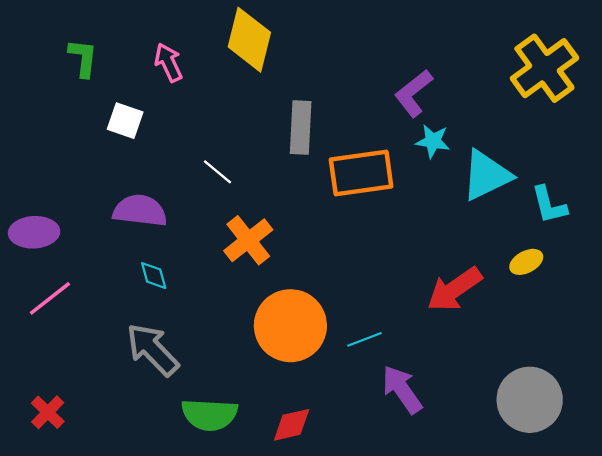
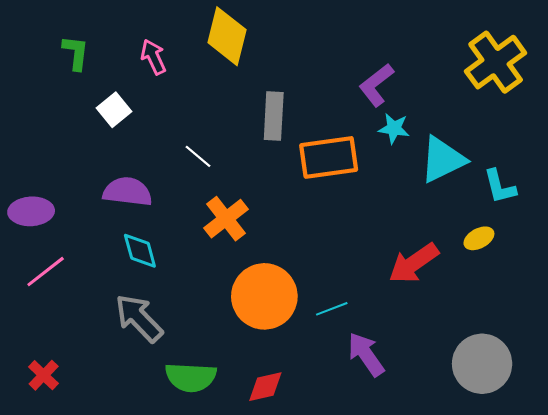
white square: (125, 121) -> (114, 110), turned 32
cyan diamond: (154, 276) -> (140, 251), size x1.4

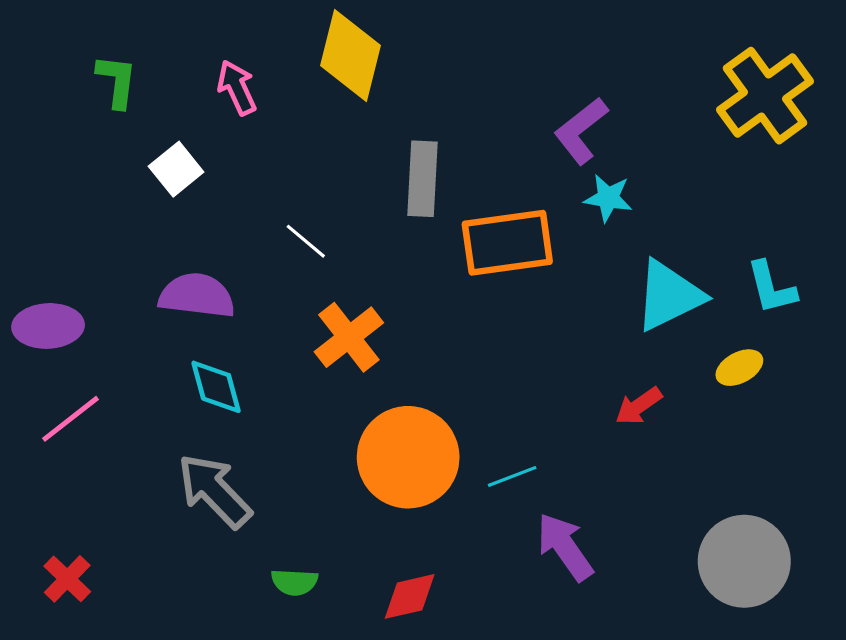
cyan triangle: (443, 160) -> (669, 296), moved
red arrow: (414, 263) -> (639, 406), size x0.6
green semicircle: (191, 377) -> (294, 582), size x0.6

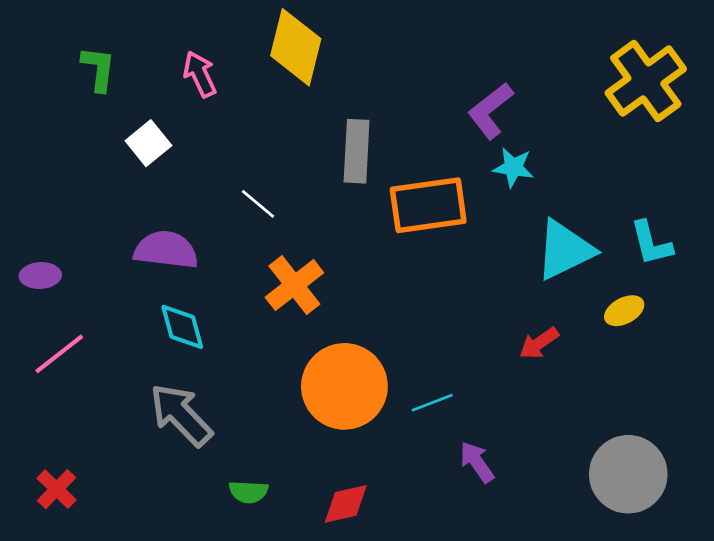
purple ellipse: (48, 326) -> (40, 276), size x0.7
purple arrow: (565, 547) -> (477, 462), size x0.7

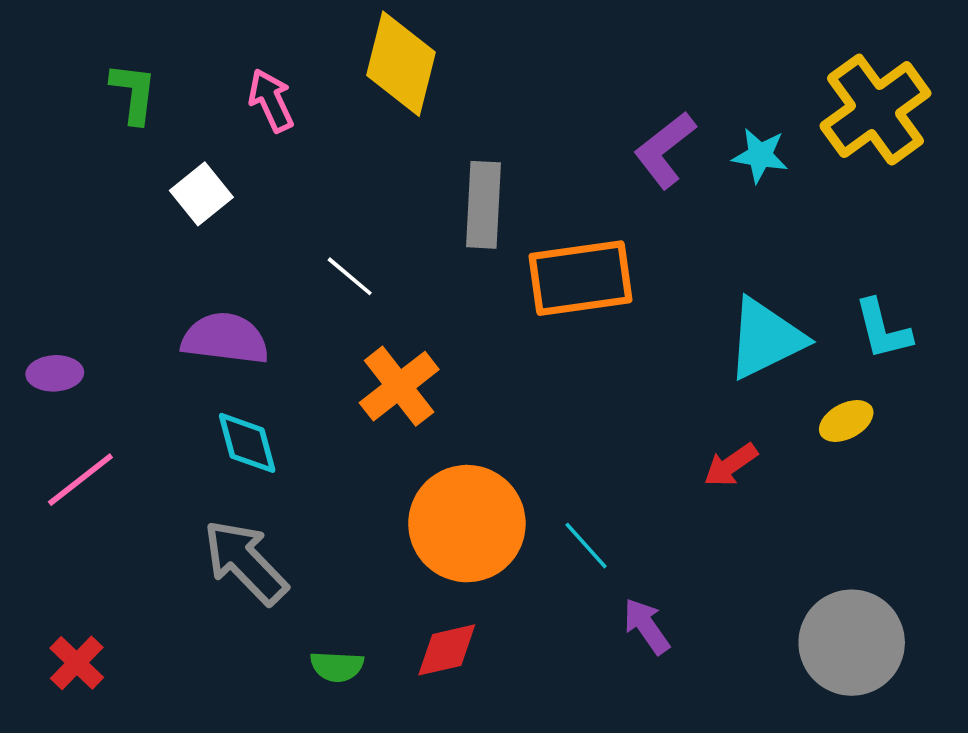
cyan star: (513, 167) -> (760, 155), moved
cyan line: (432, 403) -> (586, 546), turned 69
red diamond: (346, 504) -> (447, 650), moved

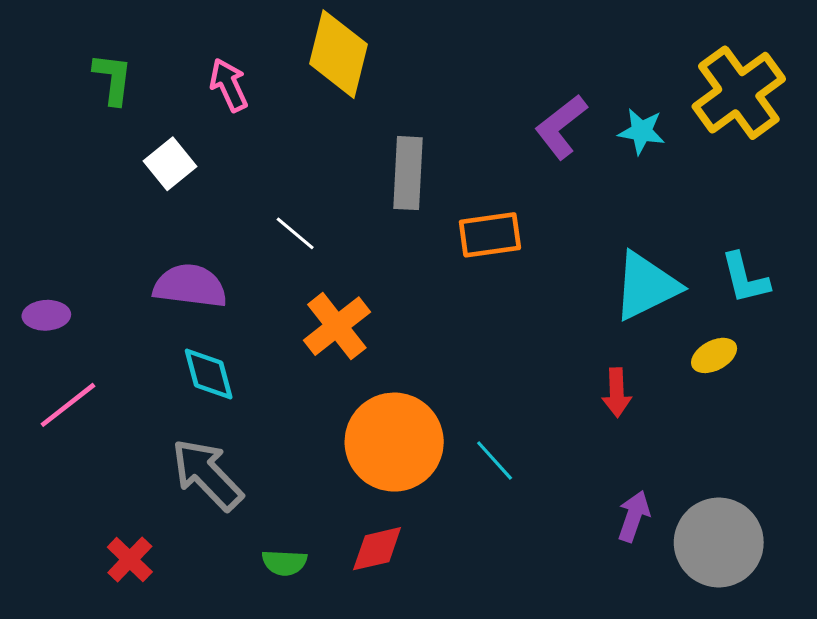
orange rectangle: (581, 278) -> (490, 235), size x0.7
red arrow: (731, 465) -> (617, 393), turned -57
purple arrow: (646, 626) -> (634, 516), moved, turned 54
red cross: (77, 663) -> (130, 560), moved

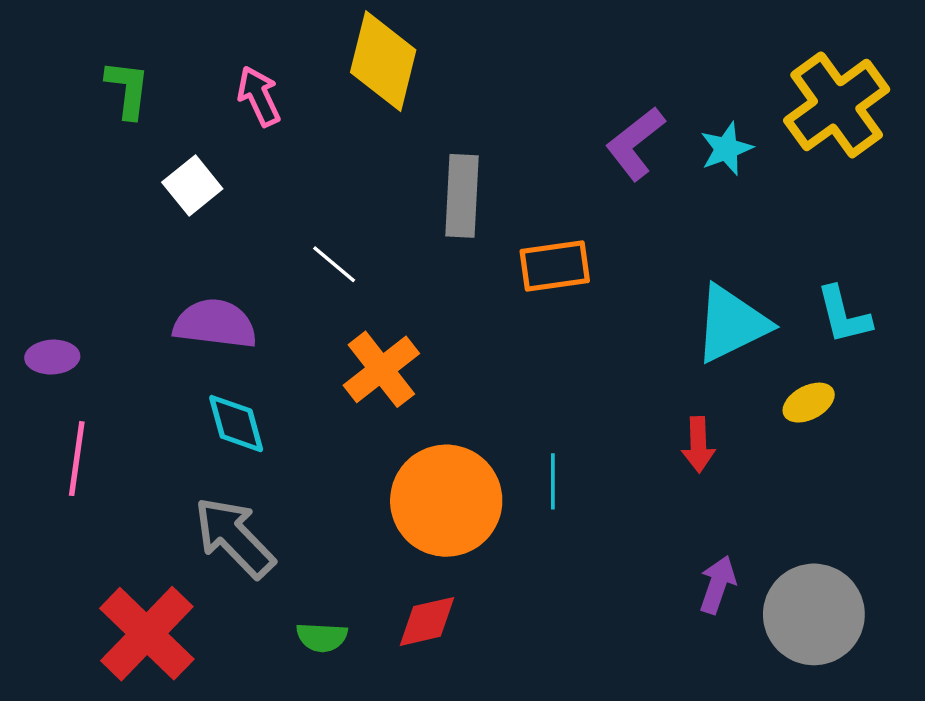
cyan star: (641, 131) -> (726, 149), turned -30
pink line: (68, 405) -> (77, 459), turned -44
cyan line: (495, 461) -> (553, 481), moved, turned 42
red cross: (130, 560) -> (147, 634), size x1.8

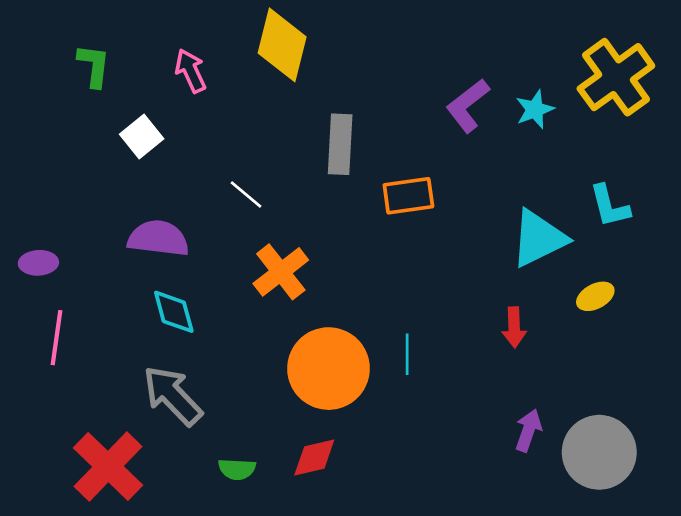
cyan L-shape: (844, 315) -> (610, 206), moved

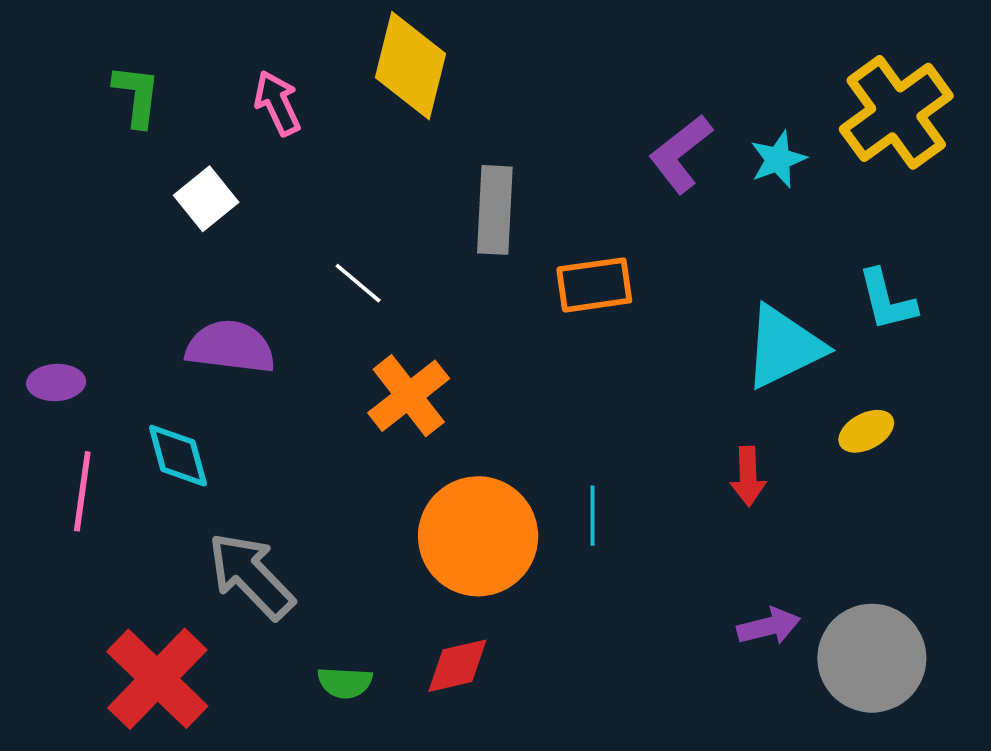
cyan diamond: (174, 312) -> (178, 456), moved
purple arrow: (528, 430) -> (769, 626), turned 57

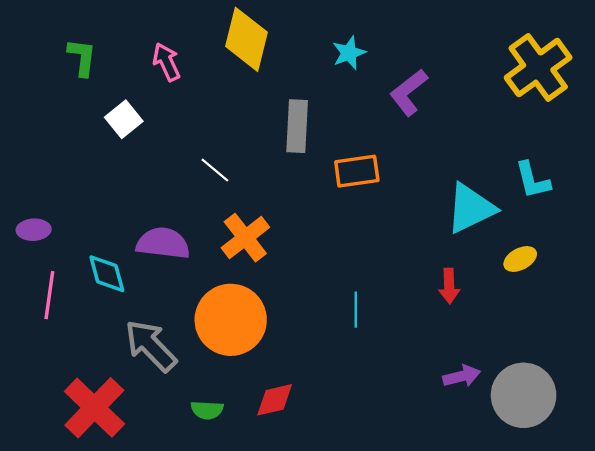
cyan star: (778, 159) -> (349, 53), moved
purple semicircle: (230, 347) -> (163, 243), moved
orange circle: (478, 536) -> (231, 320), moved

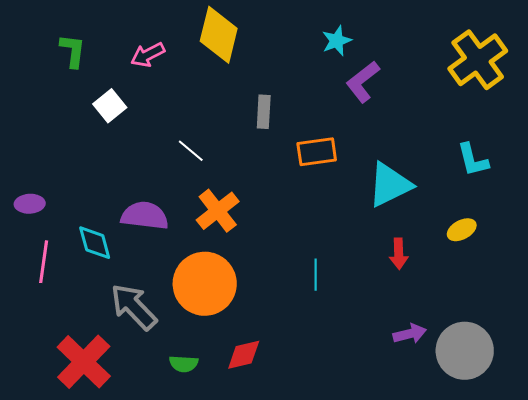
cyan star: (349, 53) -> (337, 41), moved
pink arrow: (167, 62) -> (148, 55), turned -92
gray rectangle: (297, 126) -> (264, 112), size x0.7
cyan triangle: (471, 208) -> (390, 185), moved

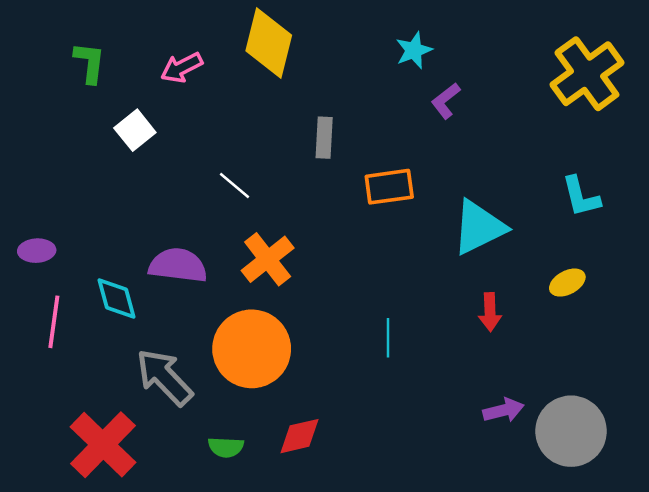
purple L-shape: (363, 82) -> (446, 101), size x0.7

